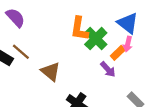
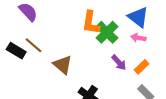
pink arrow: (128, 44) -> (138, 38), turned 88
orange rectangle: (118, 53) -> (141, 67), moved

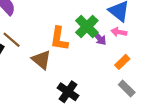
orange L-shape: (91, 23) -> (59, 39), moved
purple arrow: (119, 63) -> (99, 38), moved

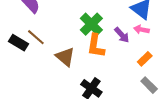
green cross: (87, 27) -> (91, 24), moved
orange L-shape: (59, 39) -> (96, 46), moved

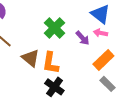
orange L-shape: (96, 46) -> (50, 63), moved
orange rectangle: (145, 59) -> (103, 60), size x1.5

